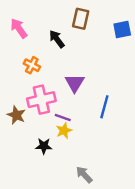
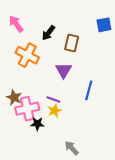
brown rectangle: (81, 19) -> (72, 43), moved
black arrow: (57, 39) -> (48, 33), turned -105
orange cross: (32, 65) -> (27, 55), size x1.6
pink cross: (41, 100) -> (27, 109), moved

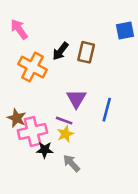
black arrow: (48, 33) -> (60, 51), moved
purple triangle: (64, 70) -> (76, 99), moved
gray arrow: (72, 148) -> (71, 163), moved

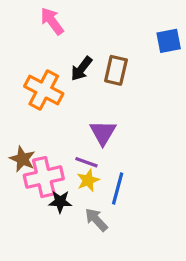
pink arrow: (19, 29) -> (52, 21), moved
blue line: (107, 110) -> (118, 189), moved

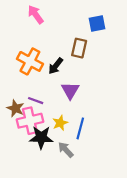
blue square: (169, 41) -> (97, 23), moved
black arrow: (82, 69) -> (56, 66), moved
purple line: (86, 162) -> (36, 101), moved
black star: (60, 202) -> (41, 137), size x1.5

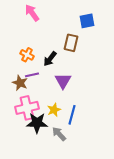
orange cross: (30, 61) -> (27, 55), size x0.6
purple line: (36, 101) -> (32, 75), moved, turned -32
brown star: (15, 108) -> (20, 83), moved

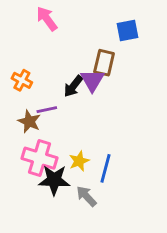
orange cross: (27, 55) -> (22, 80), moved
purple triangle: (63, 81) -> (92, 80), moved
pink cross: (27, 108) -> (39, 158), turned 30

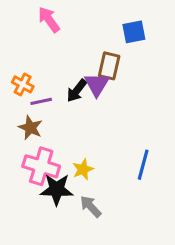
purple line: (47, 110) -> (41, 101), moved
blue line: (106, 168) -> (143, 165), moved

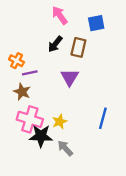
pink arrow: (49, 20) -> (60, 15), moved
purple triangle: (97, 84) -> (70, 77), moved
black arrow: (77, 91) -> (55, 44), moved

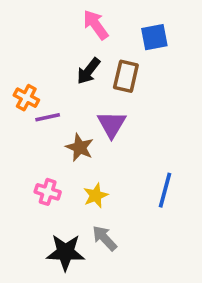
brown star: (22, 92) -> (80, 147), moved
pink cross: (30, 119) -> (48, 192), size x0.6
black star: (41, 136) -> (65, 252), moved

